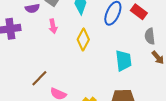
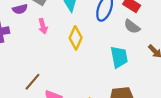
gray semicircle: (150, 36) -> (132, 27), moved, turned -42

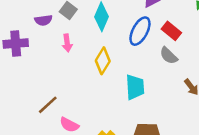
cyan trapezoid: (119, 57) -> (135, 87), moved

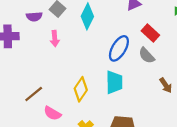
blue ellipse: (140, 31) -> (119, 48), moved
yellow diamond: (103, 61) -> (81, 89), moved

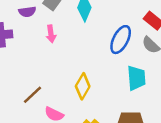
cyan trapezoid: (114, 82) -> (136, 78), moved

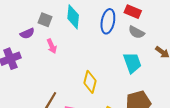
blue ellipse: (121, 40) -> (108, 21), moved

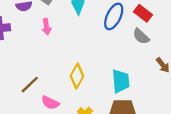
cyan trapezoid: (132, 63) -> (121, 81), moved

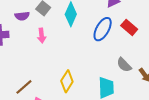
gray semicircle: (141, 36) -> (124, 65), moved

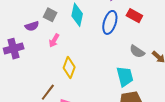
pink arrow: (42, 36) -> (54, 41), turned 48
yellow diamond: (67, 81) -> (69, 68), moved

